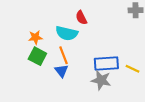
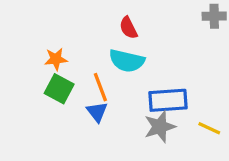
cyan semicircle: (67, 33) -> (127, 61), moved
yellow line: (132, 69) -> (209, 128), moved
gray star: (101, 80) -> (160, 127), turned -30

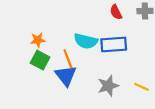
red semicircle: (128, 28) -> (116, 12), moved
blue rectangle: (168, 100) -> (114, 44), moved
blue triangle: (97, 112) -> (66, 76), size x1.5

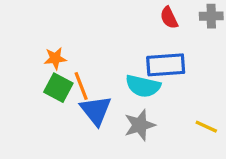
cyan semicircle: (86, 41) -> (143, 86), moved
orange line: (68, 59) -> (81, 86), moved
gray star: (108, 86) -> (140, 125), moved

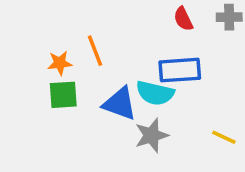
orange line: (81, 86) -> (95, 51), moved
green square: (58, 88) -> (63, 95), turned -32
blue triangle: (96, 110) -> (120, 104), moved, turned -32

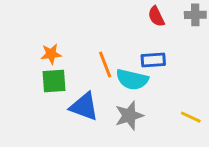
orange line: (95, 51) -> (105, 64), moved
blue rectangle: (180, 70) -> (153, 60), size x0.7
blue triangle: (120, 104) -> (84, 107), moved

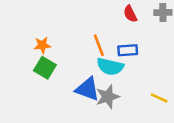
orange line: (105, 64) -> (99, 45), moved
green square: (54, 81) -> (45, 68), turned 35
blue triangle: (84, 107) -> (88, 89), moved

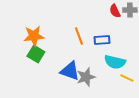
red semicircle: (130, 14) -> (115, 11), moved
orange star: (42, 45) -> (34, 36), size x1.5
cyan semicircle: (110, 67) -> (115, 62), moved

